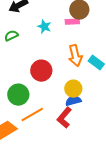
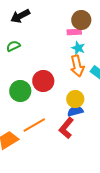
cyan star: (44, 27) -> (78, 48), moved
green circle: (18, 95) -> (20, 91), moved

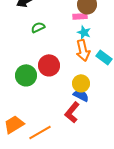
green semicircle: (13, 46) -> (38, 27), moved
blue semicircle: (75, 111) -> (81, 95), turned 42
orange line: (34, 125) -> (40, 132), moved

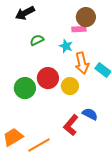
cyan star: (84, 32) -> (66, 46), moved
yellow circle: (81, 83) -> (70, 86), moved
blue semicircle: (81, 95) -> (90, 114), moved

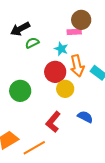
black arrow: (25, 13) -> (20, 29), moved
red circle: (48, 78) -> (55, 72), moved
red L-shape: (71, 125) -> (53, 122), moved

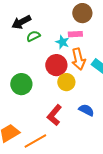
pink rectangle: (74, 32) -> (75, 34), moved

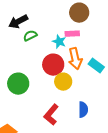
blue semicircle: (86, 110) -> (83, 110), turned 63

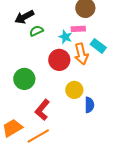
cyan rectangle: (96, 66) -> (98, 46), moved
yellow circle: (63, 82) -> (74, 90), moved
red L-shape: (51, 115) -> (42, 110), moved

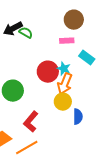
green semicircle: (36, 31) -> (26, 33), moved, turned 56
cyan star: (65, 37) -> (64, 69), moved
orange arrow: (81, 54) -> (65, 84), moved, turned 35

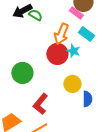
pink rectangle: (67, 41) -> (76, 13), moved, turned 40
cyan rectangle: (87, 58) -> (86, 34), moved
orange arrow: (65, 84) -> (61, 34), moved

